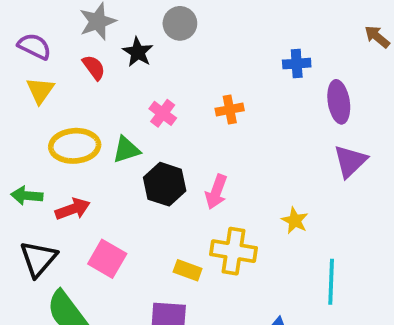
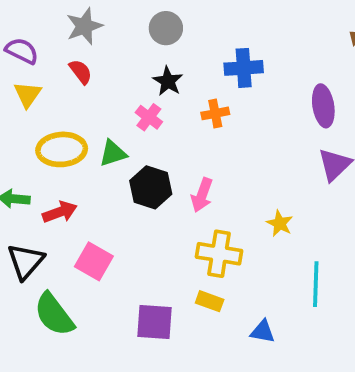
black star: (138, 52) -> (168, 81), moved
blue cross: (297, 64) -> (244, 68), moved, size x1.4
yellow rectangle: (188, 270) -> (210, 301), moved

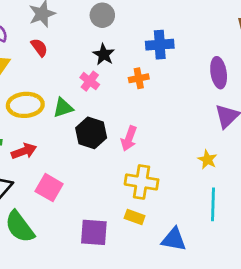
yellow star: (280, 223) -> (207, 160), moved
blue triangle: (263, 332) -> (174, 239), size x1.4

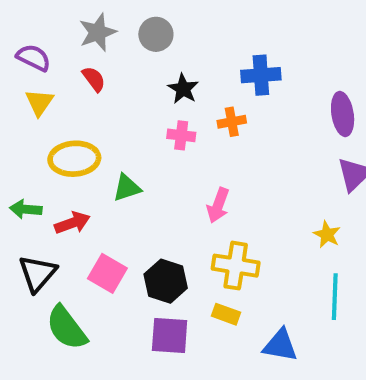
gray circle: (102, 15) -> (156, 34), moved
pink cross: (90, 81) -> (181, 135), moved, turned -30
green triangle: (63, 108) -> (127, 188), moved
black hexagon: (91, 133) -> (166, 281), moved

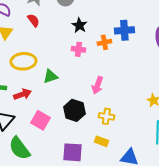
blue cross: (261, 75) -> (124, 30), moved
yellow cross: (236, 266) -> (106, 116), size x0.7
black hexagon: (166, 281) -> (74, 110), moved

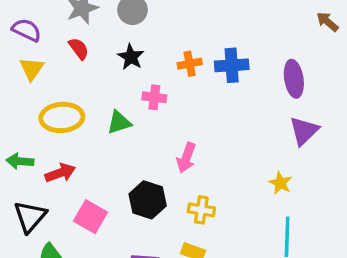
black star: (79, 25) -> (131, 57), moved
orange cross: (104, 42) -> (190, 64), moved
green triangle: (50, 76) -> (119, 122), moved

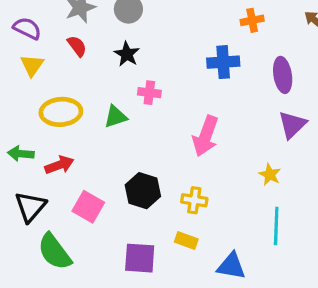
orange cross: (190, 64) -> (252, 20), moved
pink arrow: (186, 158) -> (206, 136), moved, size x1.4

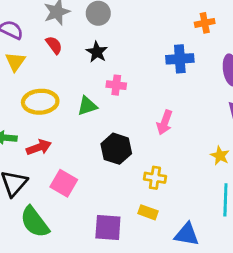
pink arrow: (206, 136) -> (165, 122), size x0.7
black hexagon: (143, 191) -> (116, 149), moved

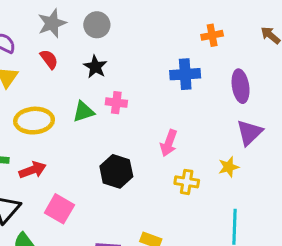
green triangle: (87, 106) -> (83, 112), moved
yellow star: (220, 156) -> (229, 167), moved, turned 30
yellow cross: (155, 178) -> (187, 182), moved

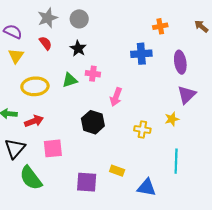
pink arrow: (169, 143) -> (116, 97), moved
pink square: (59, 209) -> (53, 148), turned -36

